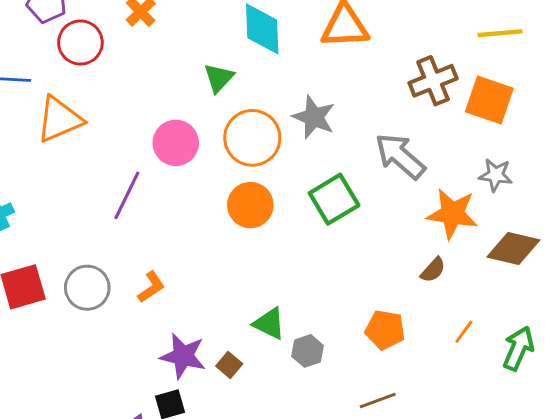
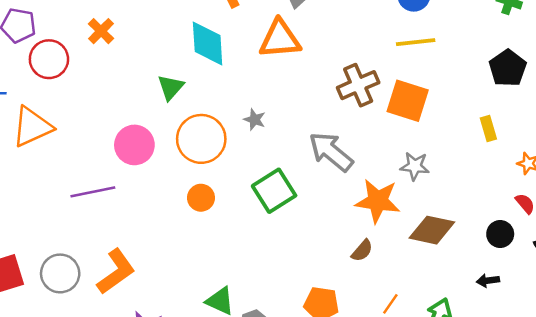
gray star: (314, 117) -> (255, 120), size x0.6
purple line: (127, 195) -> (93, 192), turned 54
orange circle: (250, 205) -> (201, 198), size x0.7
orange L-shape: (151, 287) -> (116, 272), size x1.6

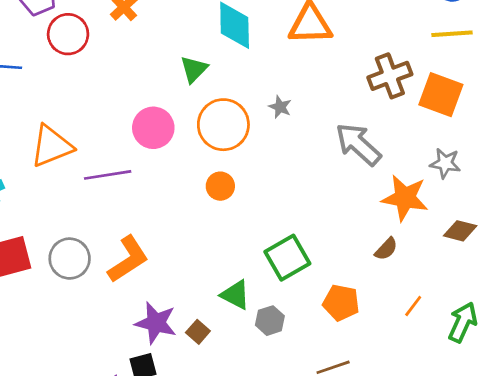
orange triangle: (32, 127) -> (52, 146), moved
green square: (274, 191) -> (287, 258), moved
brown diamond: (432, 230) -> (460, 231), size x0.7

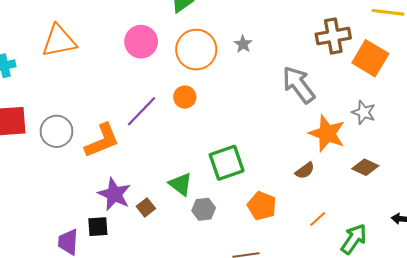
purple line: (108, 175) -> (141, 111), moved, turned -48

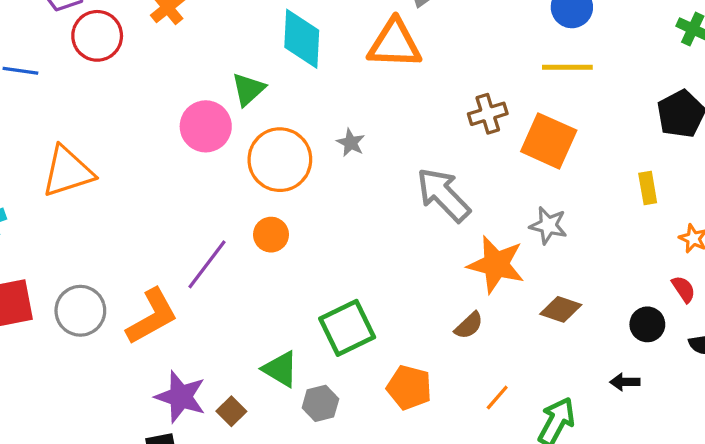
brown cross: (333, 36) -> (488, 114), size x0.7
pink circle: (141, 42) -> (206, 126), moved

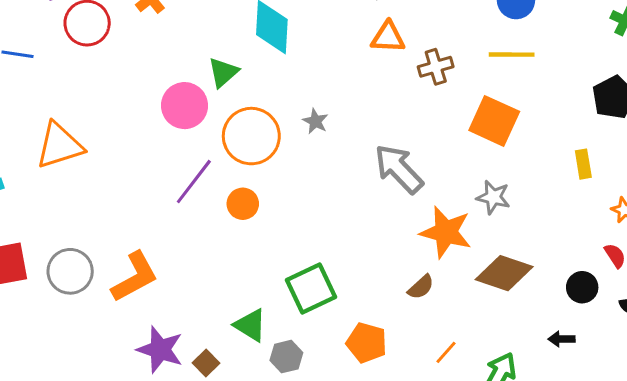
orange triangle: (395, 44) -> (388, 37), moved, size x0.7
brown cross: (488, 114) -> (436, 67), moved
purple line: (207, 264) -> (194, 182), moved
brown diamond: (561, 309) -> (504, 273), size x1.5

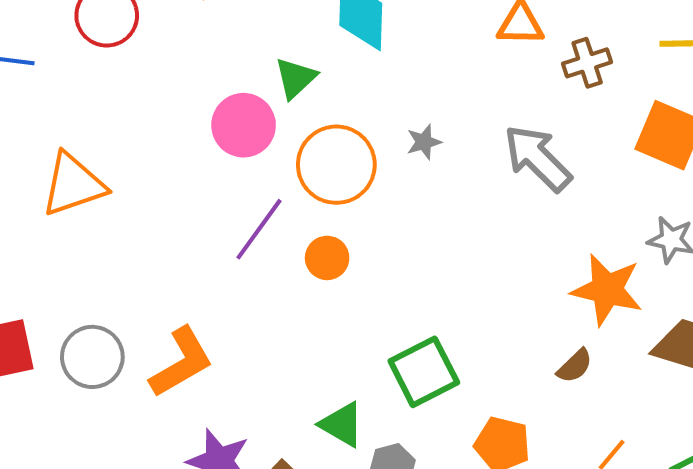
gray star: (315, 121) -> (424, 142), turned 30
gray arrow: (399, 169) -> (538, 158), moved

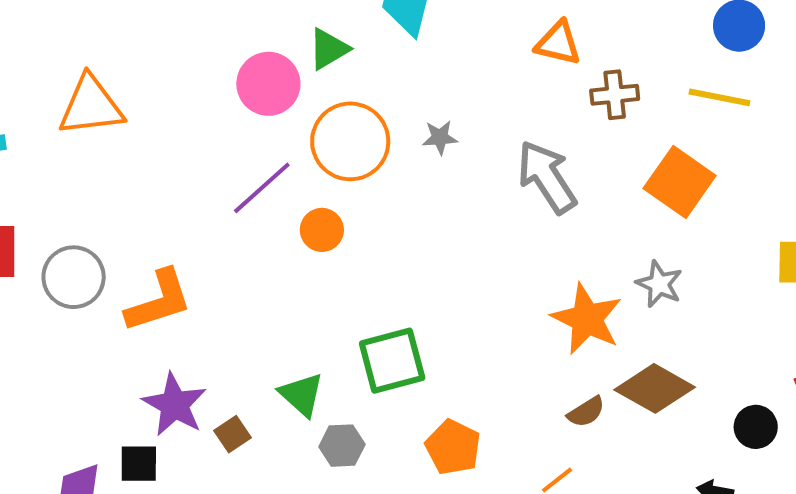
brown semicircle: (575, 366) -> (586, 412), moved

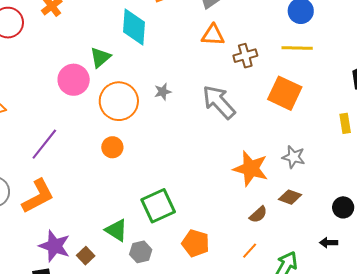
purple line: (262, 188) -> (44, 144), moved
gray star: (659, 284) -> (294, 157), moved
brown diamond: (655, 388) -> (290, 197), size x0.6

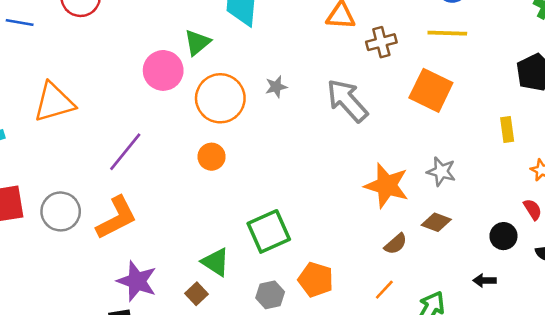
gray hexagon: (141, 252) -> (270, 295), moved
brown square: (86, 256) -> (197, 294), moved

